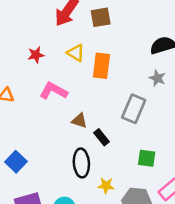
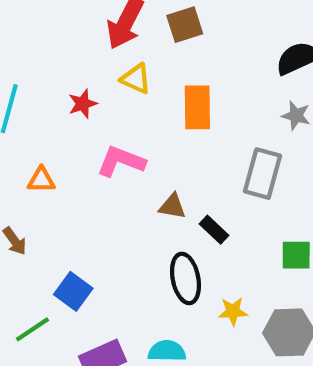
yellow triangle: (76, 53) -> (136, 79), moved

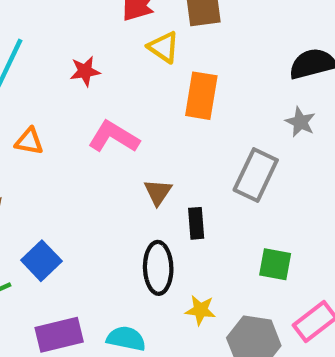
yellow triangle: (136, 79) -> (164, 47), moved
brown triangle: (172, 206) -> (158, 192), turned 44
black rectangle: (214, 230) -> (196, 223), turned 32

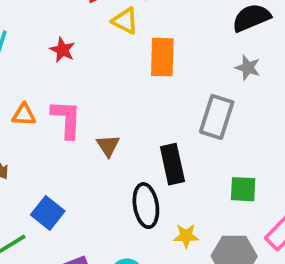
red star: (85, 71) -> (62, 50), turned -30
pink L-shape: (114, 137) -> (67, 119), moved, turned 69
brown triangle: (158, 192) -> (108, 146), moved
black rectangle: (196, 223) -> (172, 164), size x1.5

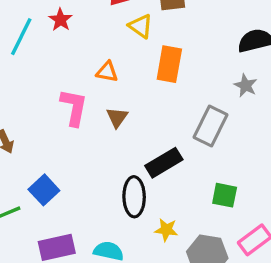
red star: (62, 50) -> (61, 20), moved
orange triangle: (24, 115) -> (107, 72), moved
brown triangle: (108, 146) -> (117, 117), moved
black rectangle: (172, 164) -> (164, 163), turned 63

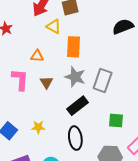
gray star: (246, 85) -> (75, 77), moved, size x1.5
black ellipse: (134, 197) -> (75, 138), moved
yellow star: (166, 230) -> (38, 127), moved

